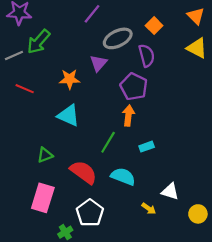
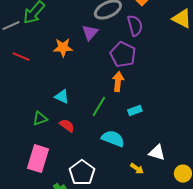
cyan triangle: (68, 115) -> (62, 97), moved, size x0.7
red semicircle: (83, 172) -> (67, 126), moved, size x0.6

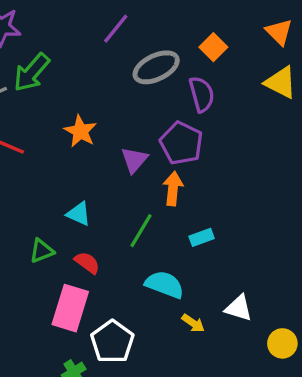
purple triangle: (90, 33) -> (134, 160), moved
orange star: (63, 48) -> (80, 131), turned 30
pink rectangle: (38, 159) -> (70, 308), moved
yellow arrow: (137, 169) -> (193, 323), moved

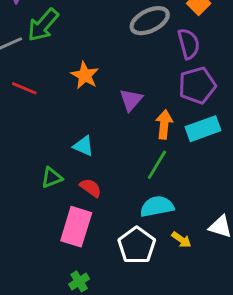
purple pentagon: (181, 143) -> (197, 85), moved, turned 30
green line: (141, 231) -> (157, 165), moved
cyan rectangle: (202, 237) -> (203, 129), moved, size x1.6
cyan semicircle: (165, 285) -> (157, 207), turned -32
white pentagon: (112, 342) -> (137, 245), moved

